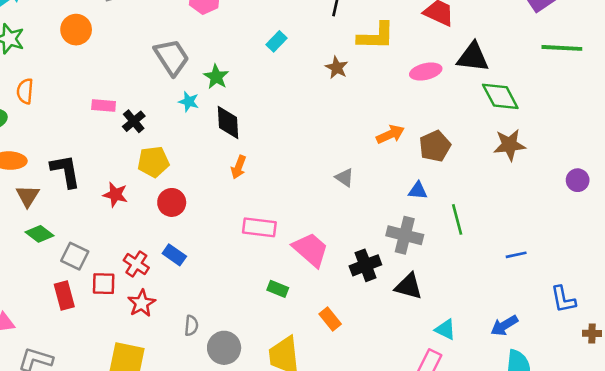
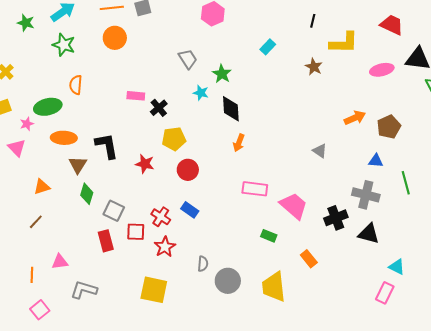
gray trapezoid: (172, 57) -> (188, 59), size x0.7
green diamond: (39, 234) -> (87, 194), turned 70

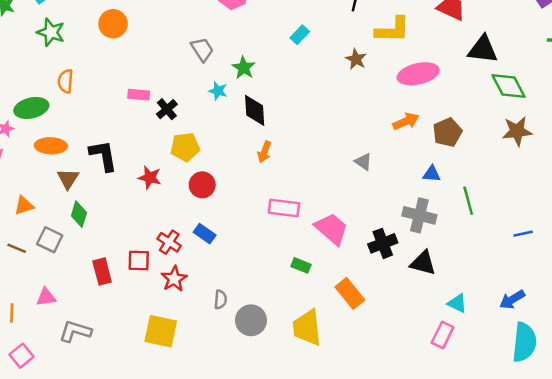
pink ellipse: (382, 70) -> (418, 74), moved, size x1.4
gray square: (114, 211) -> (50, 240), moved
brown line: (36, 222) -> (17, 248), turned 70
orange rectangle: (309, 259) -> (350, 293), size x1.4

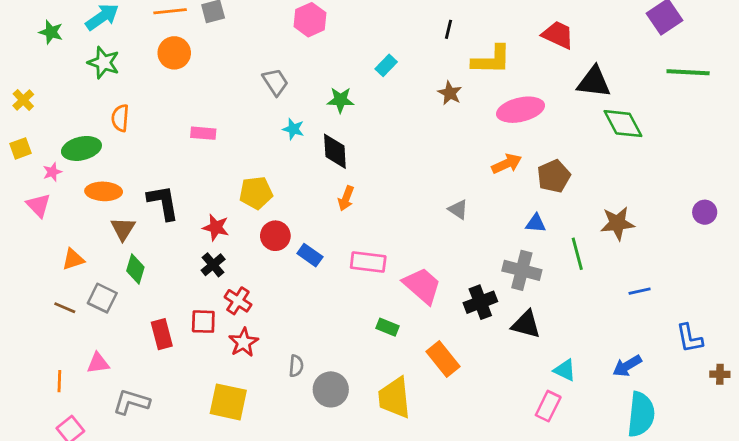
green star: (244, 68) -> (340, 100), moved, turned -30
black cross: (167, 109) -> (213, 265), moved
brown star: (517, 131) -> (617, 223), moved
blue rectangle: (205, 234) -> (310, 255), moved

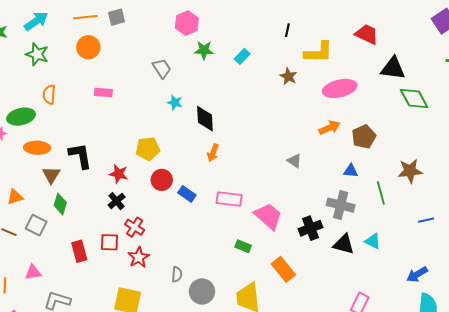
green star: (340, 100) -> (204, 50), moved
pink rectangle: (203, 133) -> (103, 92), moved
cyan triangle: (565, 370) -> (373, 241), moved

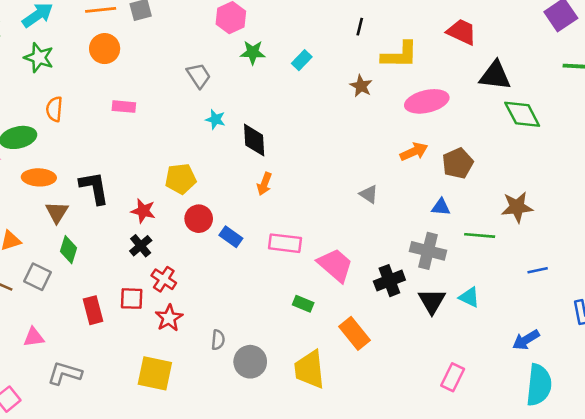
green line: (381, 193) -> (480, 235), turned -70
black triangle: (344, 244) -> (432, 301), turned 45

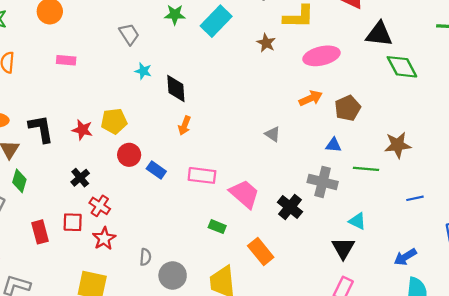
cyan rectangle: (302, 60) -> (216, 21), size x1.8
red star: (143, 211) -> (82, 130), moved
black cross: (389, 281) -> (290, 207), turned -30
black triangle: (432, 301) -> (343, 248), moved

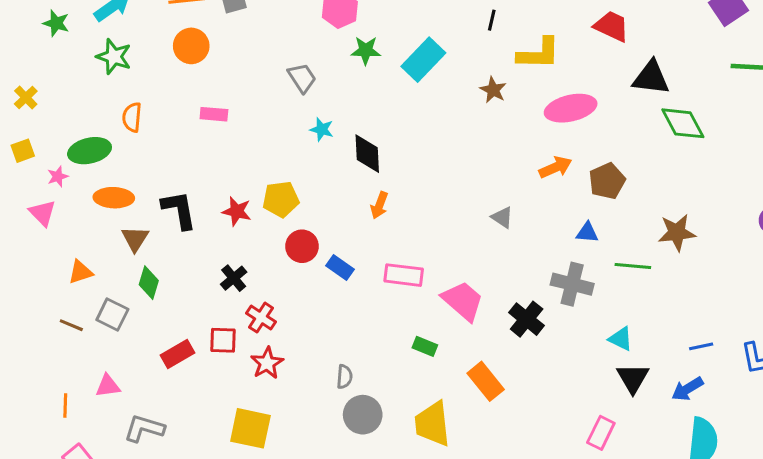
blue line: (415, 198) -> (701, 346), moved
red rectangle: (40, 232) -> (178, 354), turned 75
black triangle: (343, 248) -> (633, 378), moved
gray semicircle: (145, 257) -> (344, 377), moved

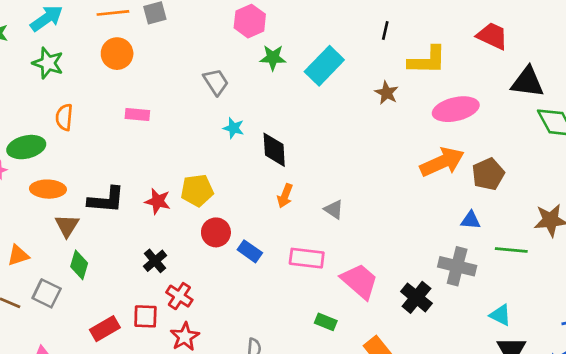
orange arrow: (555, 167) -> (442, 162), size x1.5
black L-shape: (179, 210) -> (106, 200), turned 105
gray triangle: (502, 217) -> (334, 209), moved

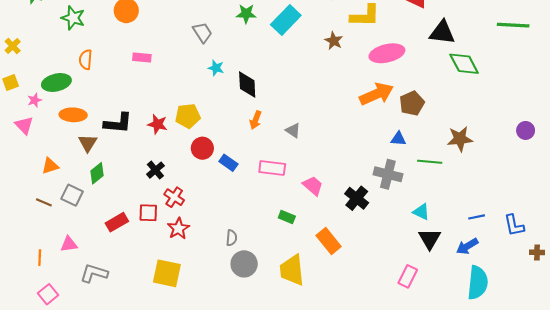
green diamond: (79, 265) -> (97, 173), turned 35
pink trapezoid: (360, 281) -> (313, 186), size x0.7

